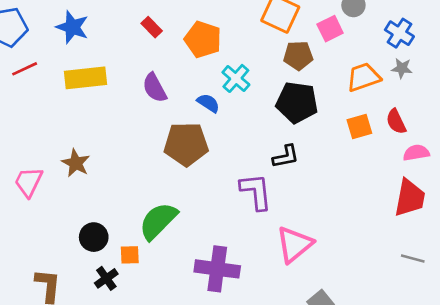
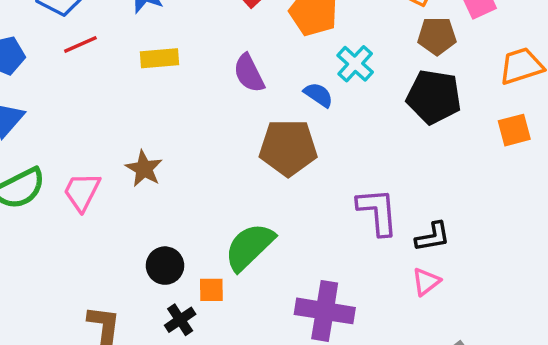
yellow rectangle: (86, 78) -> (159, 58), size x0.7
black L-shape: (286, 157) -> (433, 237), moved
pink triangle: (294, 245) -> (426, 282), size x0.6

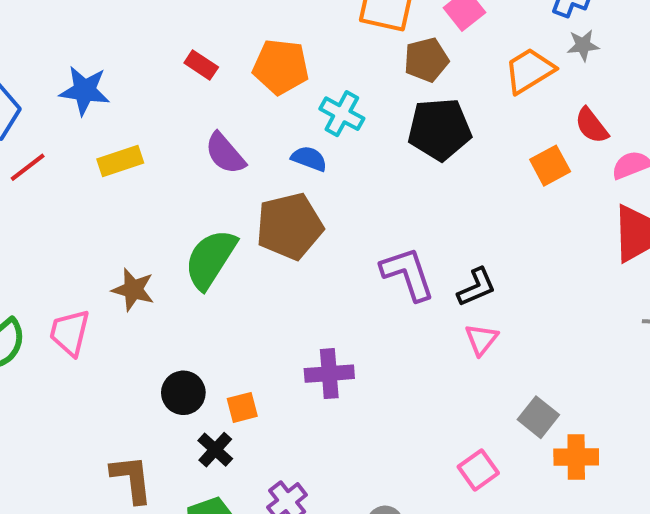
orange square: (514, 130) -> (550, 166), moved
green semicircle: (249, 247) -> (210, 259), moved
purple cross: (325, 311) -> (329, 374), moved, size x0.7

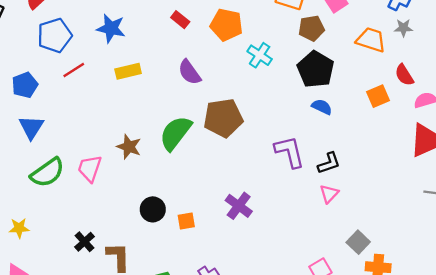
orange trapezoid: (529, 71) -> (371, 40), turned 44
black pentagon: (439, 129) -> (316, 69), turned 30
blue semicircle: (309, 159) -> (322, 107), moved
purple cross: (329, 374) -> (239, 206), turned 36
black cross: (215, 450) -> (85, 242), moved

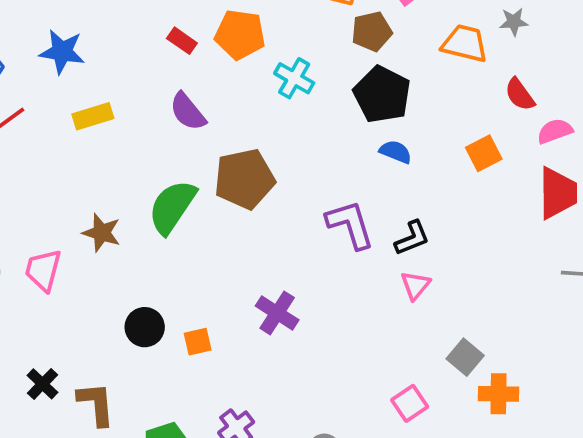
red rectangle: (180, 20) -> (182, 41), moved
orange square: (378, 96) -> (484, 153), moved

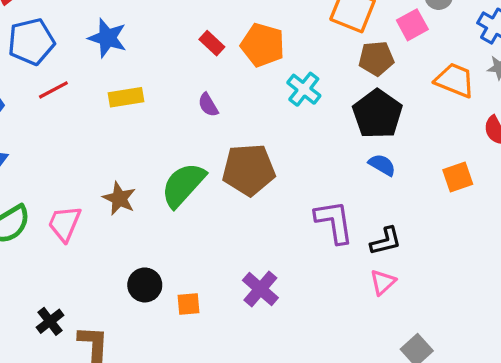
purple semicircle: (188, 112) -> (208, 105), size x0.7

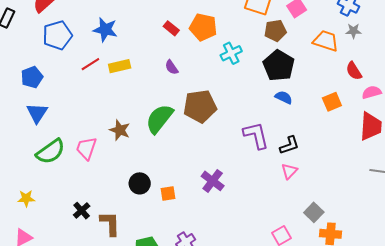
cyan cross: (304, 89) -> (231, 53), turned 30
red line: (53, 90) -> (90, 64), moved

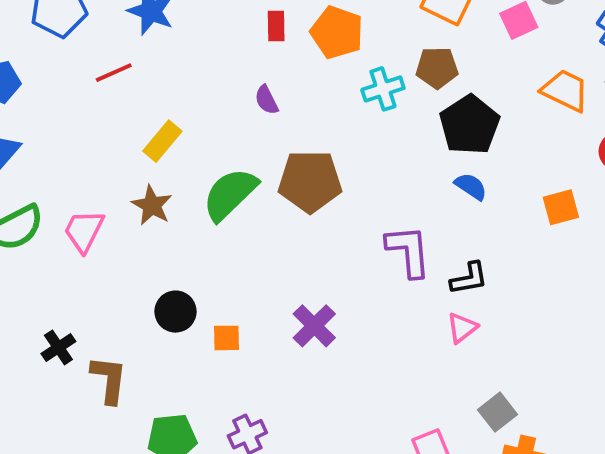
red rectangle: (171, 28) -> (276, 26), turned 42
brown pentagon: (275, 31) -> (437, 68), moved
yellow rectangle: (120, 66) -> (162, 141), moved, turned -45

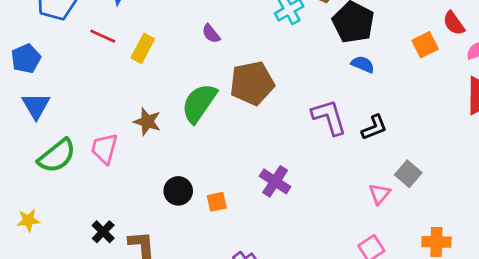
red line: (114, 73) -> (103, 36), turned 60
yellow rectangle: (162, 141) -> (143, 48), moved
orange square: (561, 207) -> (425, 45), moved
pink triangle: (462, 328) -> (379, 194), moved
gray square: (497, 412) -> (408, 174), moved

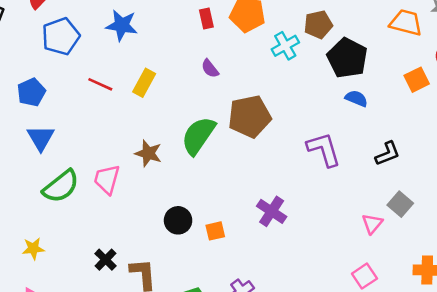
red line: (103, 36) -> (100, 84), moved
black L-shape: (374, 127) -> (388, 154), moved

